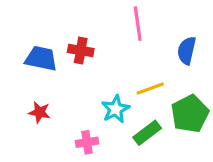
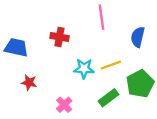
blue trapezoid: (41, 58) -> (16, 48), moved
cyan star: (116, 109) -> (84, 69), moved, turned 30
pink cross: (87, 142) -> (64, 105), turned -35

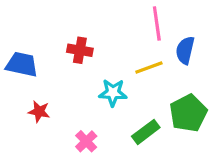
pink line: (101, 17) -> (157, 24), moved
yellow line: (111, 65) -> (149, 68), moved

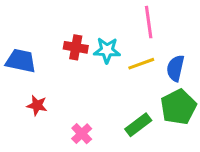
blue semicircle: (185, 50) -> (175, 68), moved
cyan star: (113, 93) -> (107, 50), moved

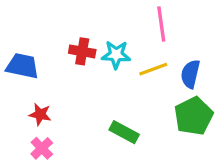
green rectangle: (138, 125) -> (124, 132), moved, turned 65
pink cross: (82, 134) -> (42, 148), moved

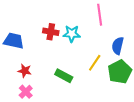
yellow line: (153, 69) -> (95, 63), moved, turned -36
green rectangle: (124, 132) -> (64, 76), moved

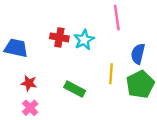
cyan star: (72, 34) -> (84, 40), turned -30
yellow line: (95, 63) -> (111, 74), turned -30

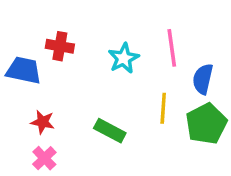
pink line: (117, 17) -> (172, 48), moved
red cross: (59, 37) -> (60, 46), moved

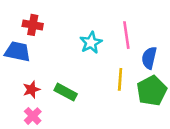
red cross: (60, 46) -> (33, 25), moved
red star: (43, 122) -> (31, 89), turned -30
green rectangle: (110, 131) -> (66, 92), moved

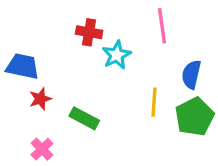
red cross: (33, 25) -> (89, 32), moved
pink line: (126, 35) -> (162, 26), moved
red star: (31, 89) -> (40, 99), moved

